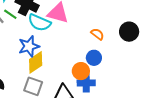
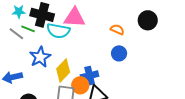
blue star: (29, 46) -> (40, 57), moved
orange circle: (81, 71) -> (80, 85), moved
blue cross: (86, 83) -> (90, 76), moved

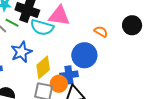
blue circle: (119, 53) -> (84, 55), moved, size x1.6

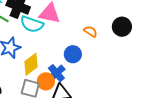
blue circle: (84, 55) -> (73, 54), size x0.7
blue cross: (69, 75) -> (56, 73), turned -36

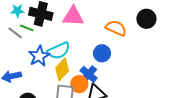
cyan semicircle: (32, 24) -> (59, 51), moved, turned -35
orange semicircle: (91, 31) -> (116, 28), size x1.5

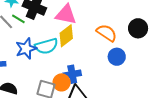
blue circle: (102, 53) -> (117, 57), moved
yellow diamond: (62, 69) -> (66, 36), moved
blue cross: (89, 74) -> (72, 74), turned 30

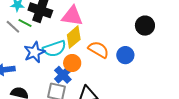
orange semicircle: (107, 33) -> (98, 50), moved
blue cross: (72, 74) -> (63, 75), moved, turned -30
orange circle: (62, 82) -> (72, 63), moved

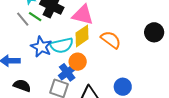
orange semicircle: (98, 50) -> (111, 40), moved
blue star: (34, 52) -> (41, 47), turned -30
blue circle: (125, 55) -> (123, 87), moved

